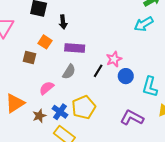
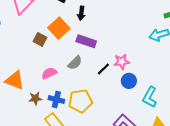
orange square: (45, 42) -> (59, 28), size x1.5
orange triangle: (15, 103) -> (15, 80), turned 40
blue cross: (60, 112) -> (56, 100), turned -35

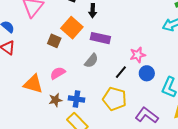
black line: (103, 69) -> (121, 72), moved
pink semicircle: (49, 73) -> (58, 73), moved
yellow pentagon: (80, 101) -> (115, 99), moved, turned 30

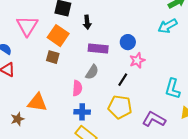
orange square: (72, 28) -> (58, 36), moved
pink semicircle: (58, 73) -> (77, 88), moved, turned 133
blue circle: (147, 73) -> (128, 42), moved
brown star: (55, 100) -> (17, 119), moved

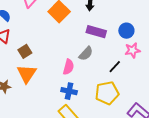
brown square: (53, 57) -> (25, 51), moved, turned 32
orange triangle: (37, 102) -> (27, 74), turned 45
yellow pentagon: (120, 107) -> (107, 93), turned -30

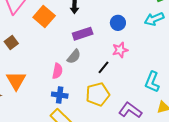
blue circle: (126, 31) -> (118, 23), moved
purple rectangle: (96, 32) -> (83, 34), turned -30
brown square: (25, 51) -> (11, 43), moved

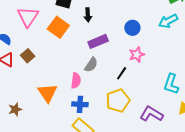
orange triangle: (16, 81) -> (47, 93), moved

